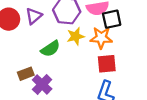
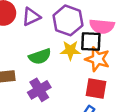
black square: (112, 19) -> (91, 41), moved
purple cross: (42, 84) -> (39, 90), moved

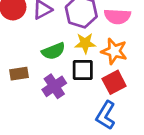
black square: (91, 41) -> (83, 70), moved
red square: (96, 88) -> (114, 82), turned -35

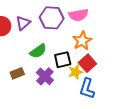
yellow star: (85, 43) -> (76, 72), moved
orange star: (114, 51) -> (82, 41), turned -30

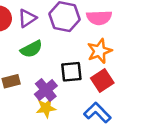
green semicircle: (38, 51) -> (31, 49), moved
yellow star: (76, 72) -> (46, 108), moved
blue L-shape: (87, 88) -> (97, 113), turned 110

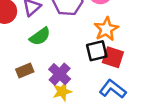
black square: (71, 72) -> (97, 51), moved
red square: (102, 80) -> (113, 57), turned -30

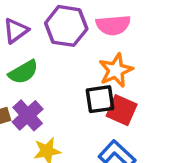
purple cross: (60, 74) -> (28, 115), moved

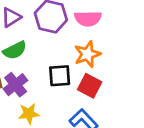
black square: (100, 99) -> (60, 76), moved

